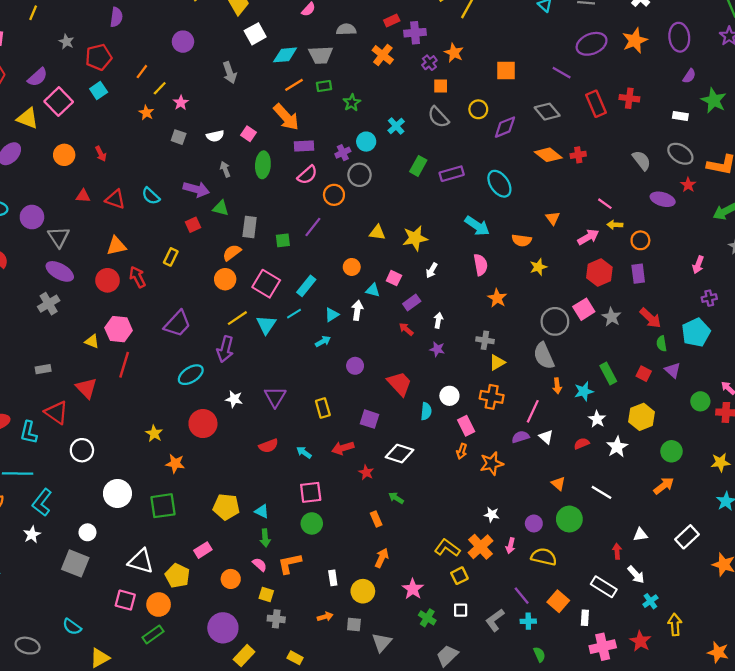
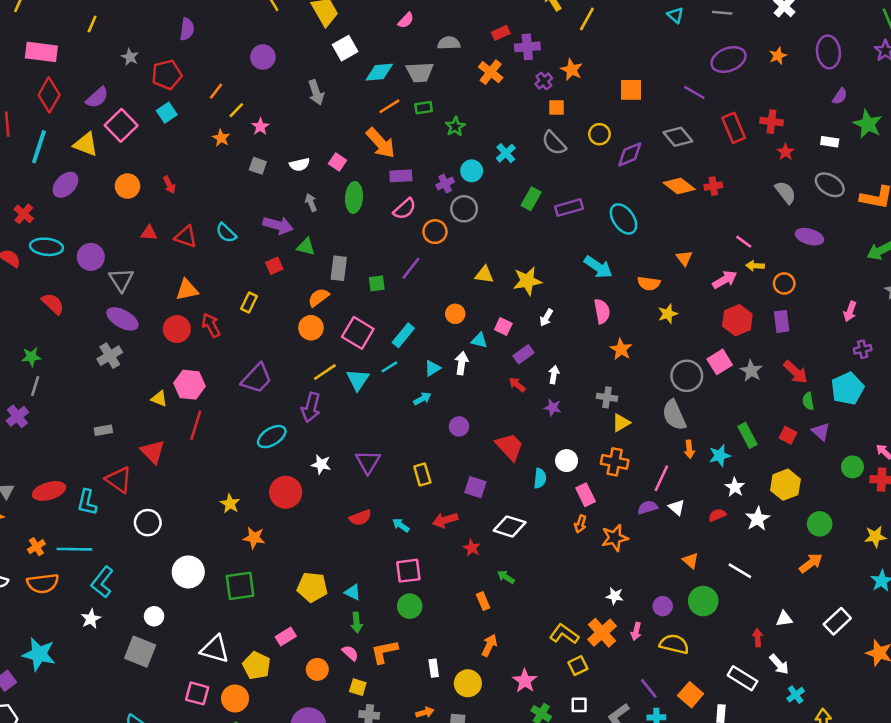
orange star: (635, 40) -> (778, 56), size x0.6
red star: (688, 185) -> (785, 152), moved

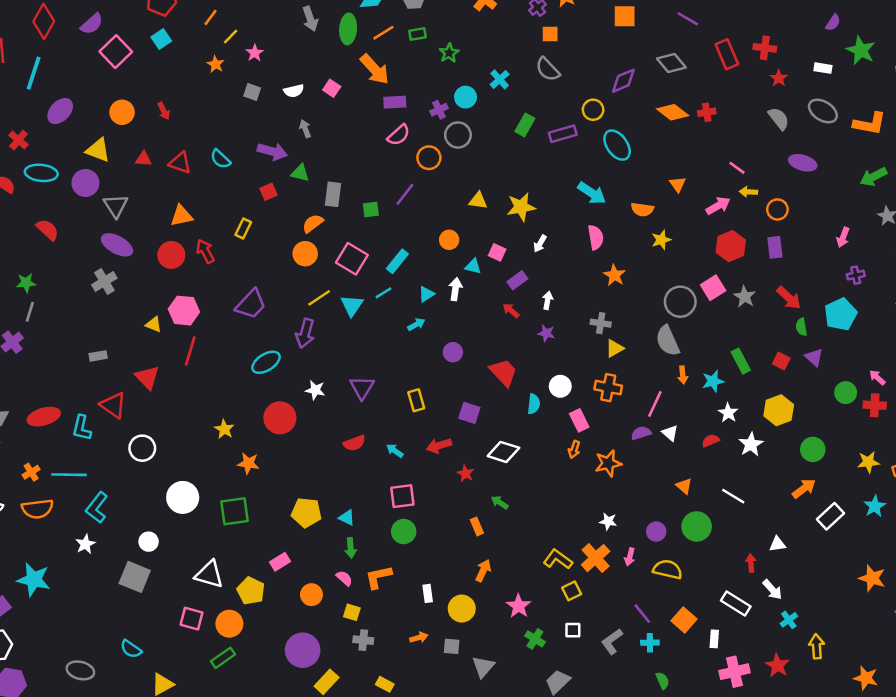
yellow circle: (599, 134) -> (593, 110), moved
yellow triangle: (86, 144) -> (98, 150), moved
green ellipse: (354, 197) -> (348, 29), moved
white rectangle: (837, 621) -> (830, 516), moved

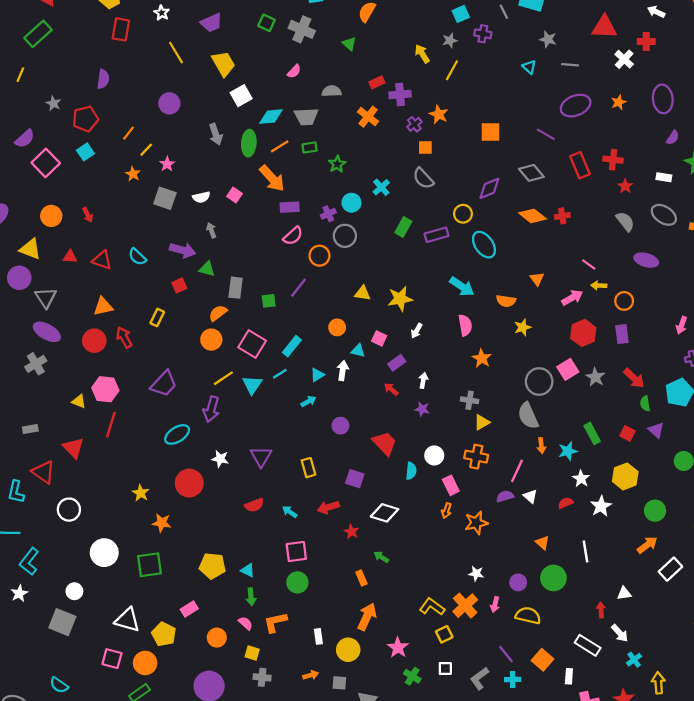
gray square: (252, 92) -> (165, 198), size x1.5
white line: (733, 496) -> (585, 551), turned 50
orange arrow: (483, 571) -> (367, 617), size x1.4

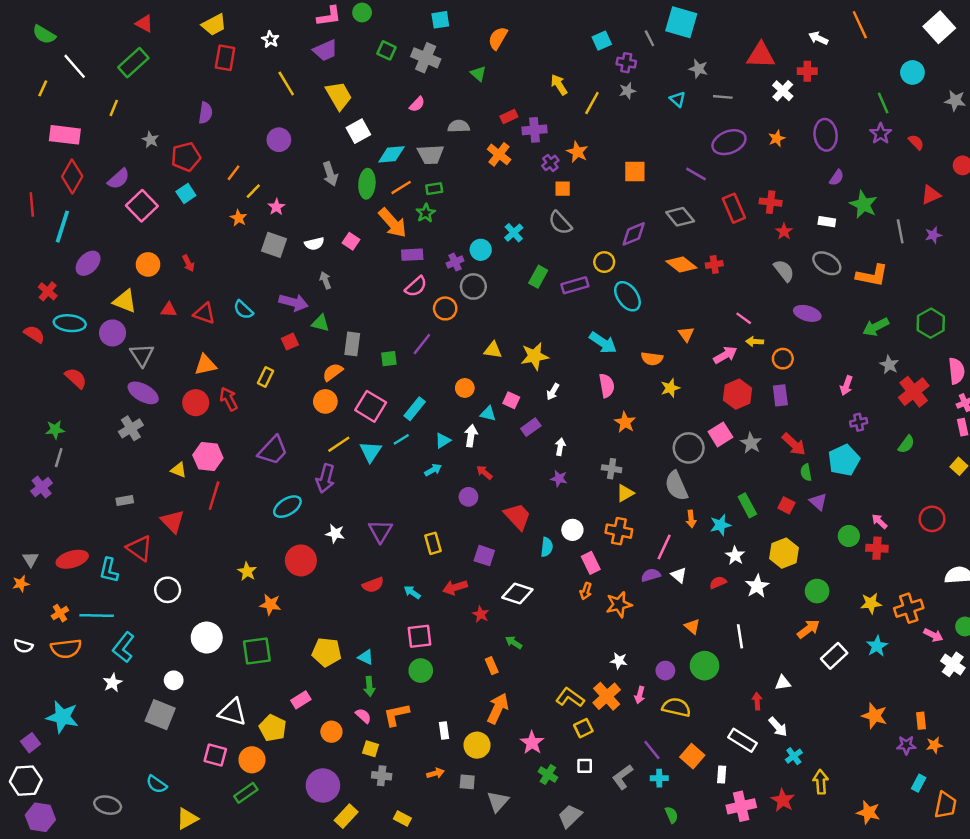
gray star: (450, 40) -> (627, 91), moved
green star: (337, 164) -> (426, 213), moved
red arrow: (391, 389) -> (484, 472), moved

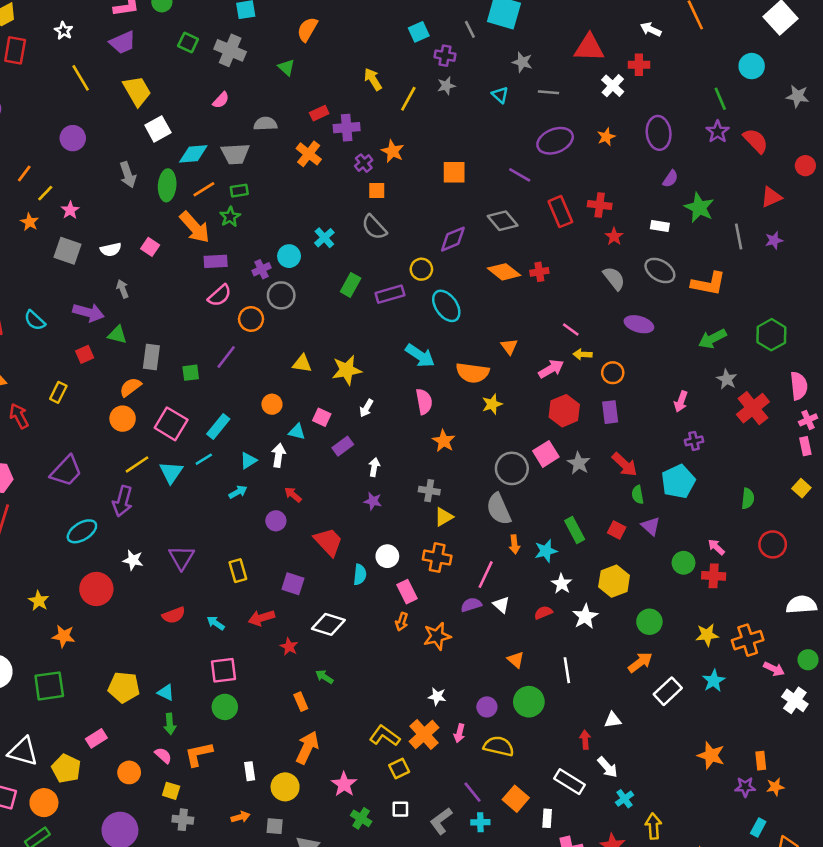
red semicircle: (916, 142) -> (756, 141), size x1.5
orange semicircle: (652, 359) -> (472, 373), size x1.4
green semicircle: (906, 444) -> (748, 499), moved, turned -30

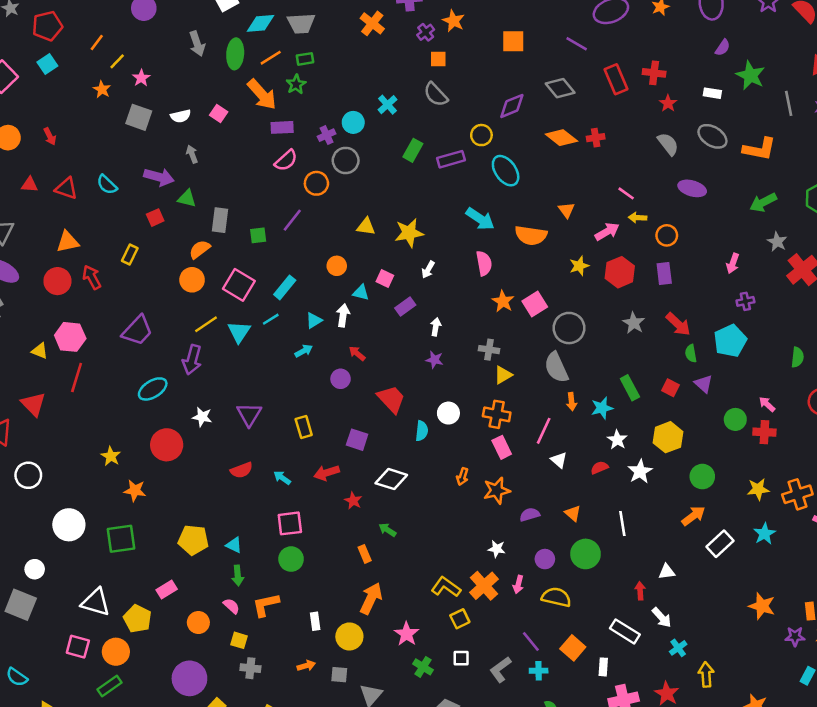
yellow star: (492, 404) -> (579, 266), moved
pink square: (546, 454) -> (535, 304), moved
pink rectangle: (407, 592) -> (502, 447), moved
purple semicircle: (471, 605) -> (530, 515), moved

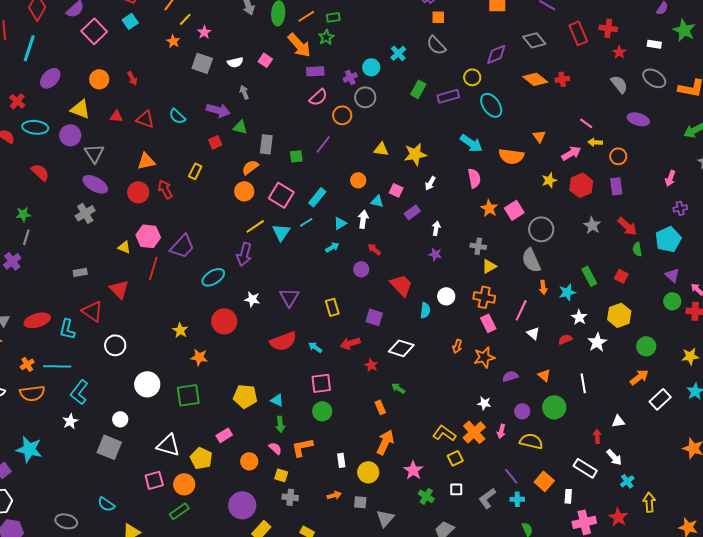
purple trapezoid: (137, 331) -> (182, 246), moved
purple triangle: (704, 384) -> (672, 275), moved
red semicircle: (242, 470) -> (283, 341), size x1.5
pink square: (78, 647) -> (154, 480), turned -30

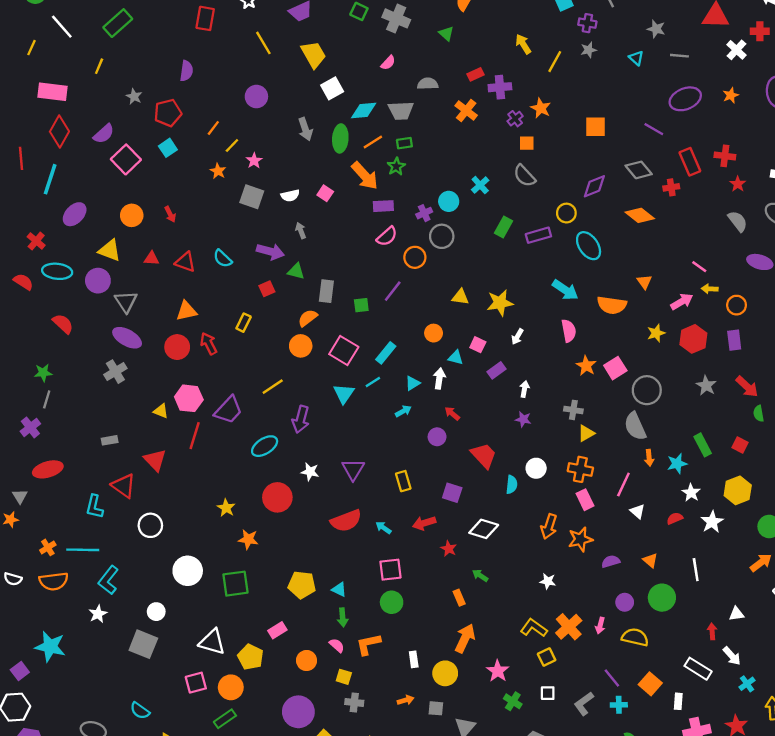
red cross: (562, 79) -> (671, 187), moved
yellow line: (255, 226) -> (273, 387), moved
red ellipse: (37, 320) -> (48, 469), moved
orange arrow: (457, 346) -> (549, 527), size x1.5
white star: (484, 403) -> (548, 581), moved

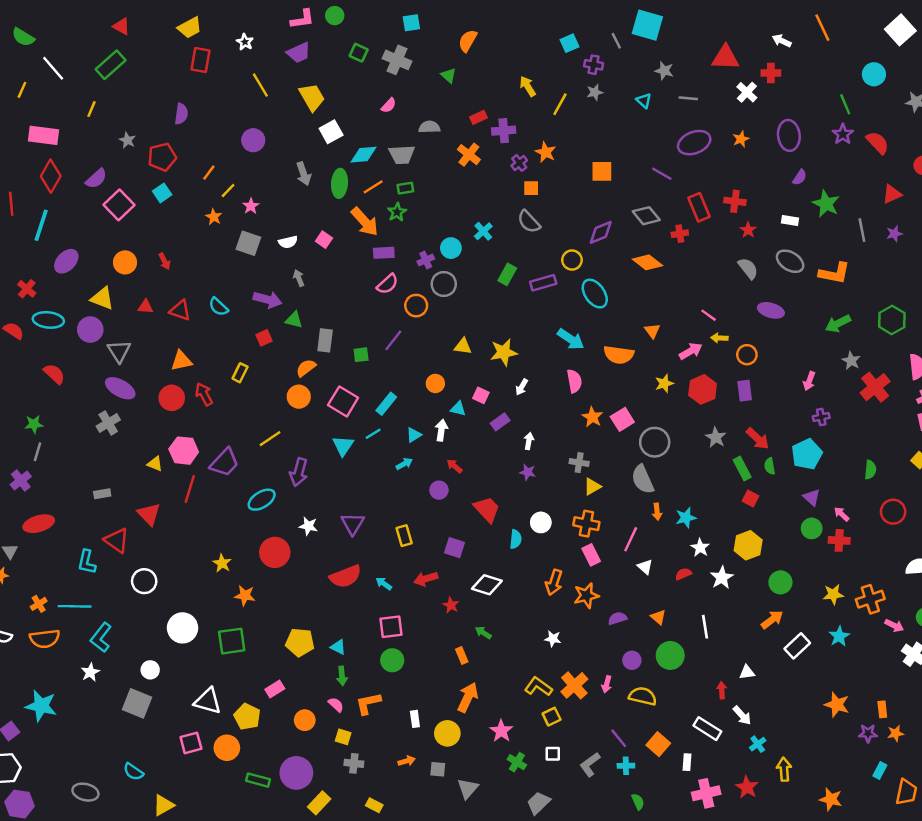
green rectangle: (703, 445) -> (742, 469), moved
green rectangle: (225, 719) -> (258, 780), moved, turned 50

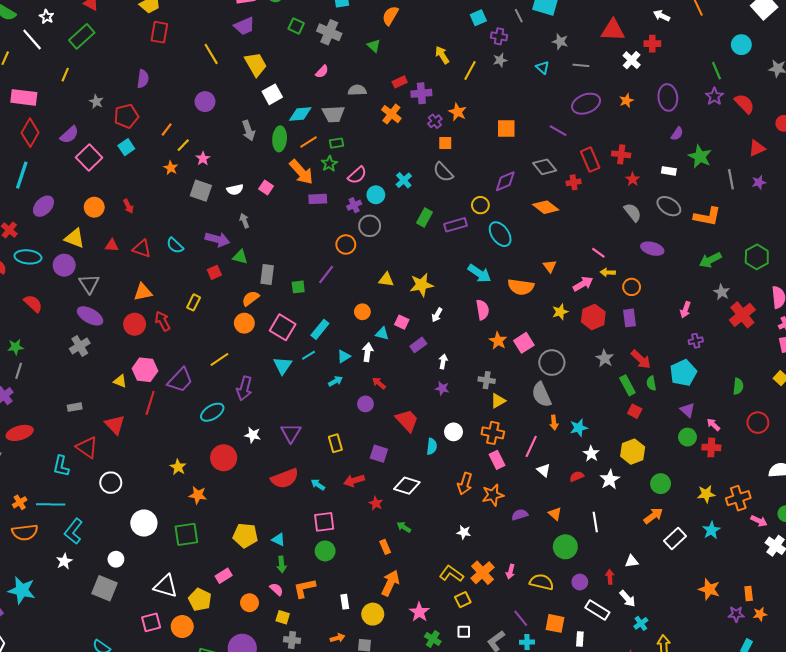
white star: (245, 42) -> (47, 17), moved
pink semicircle: (387, 284) -> (357, 175), moved
purple circle: (632, 660) -> (580, 582), moved
orange square: (658, 744) -> (555, 623), turned -30

